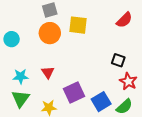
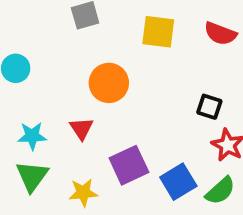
red semicircle: (124, 20) -> (220, 34), turned 66
yellow square: (78, 25) -> (158, 32), moved
orange circle: (50, 33) -> (109, 83), moved

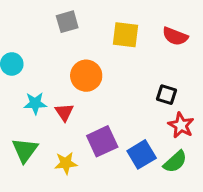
cyan star: (32, 136) -> (35, 103), moved

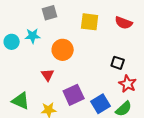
cyan star: (35, 103) -> (33, 36), moved
green triangle: (25, 150) -> (21, 101), turned -42

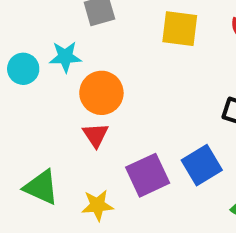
orange circle: (63, 50) -> (101, 93), moved
blue square: (101, 104) -> (202, 165), moved

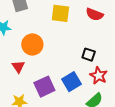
orange circle: (101, 93) -> (32, 44), moved

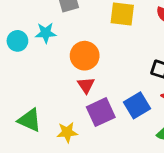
red triangle: (18, 67) -> (86, 85), moved

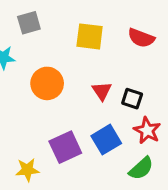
red triangle: (86, 85) -> (102, 91), moved

